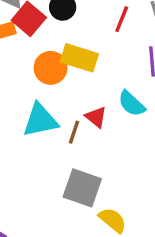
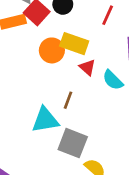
red triangle: (96, 117) -> (87, 67), moved
cyan triangle: (40, 120) -> (45, 120), moved

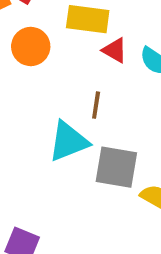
orange circle: (52, 50) -> (31, 47), moved

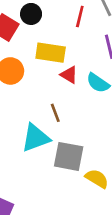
brown line: (96, 105) -> (55, 113), turned -30

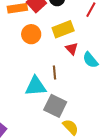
yellow rectangle: (51, 53) -> (63, 29), turned -45

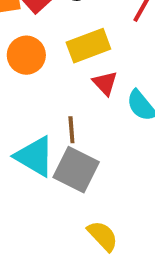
cyan triangle: (36, 86) -> (35, 156), turned 35
gray square: (55, 106) -> (76, 170), moved

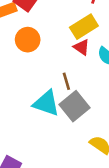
yellow rectangle: (88, 46) -> (84, 27), moved
gray square: (76, 170) -> (74, 106), turned 36

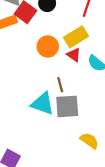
orange circle: (28, 40) -> (48, 46), moved
gray square: (74, 106) -> (67, 106), turned 35

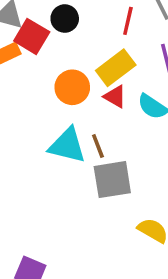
cyan triangle: (42, 104) -> (67, 146), moved

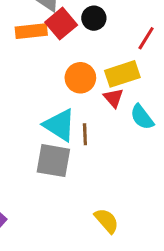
gray square: (112, 180) -> (53, 161), moved

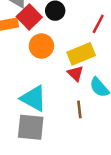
orange circle: (80, 78) -> (41, 46), moved
brown line: (85, 134) -> (79, 109), moved

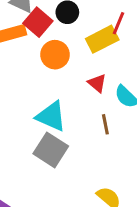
yellow rectangle: (81, 54) -> (102, 39), moved
gray square: (31, 127) -> (51, 150), turned 32

